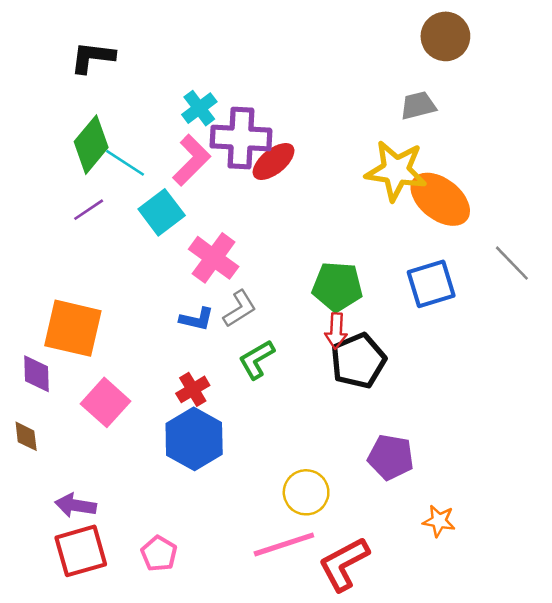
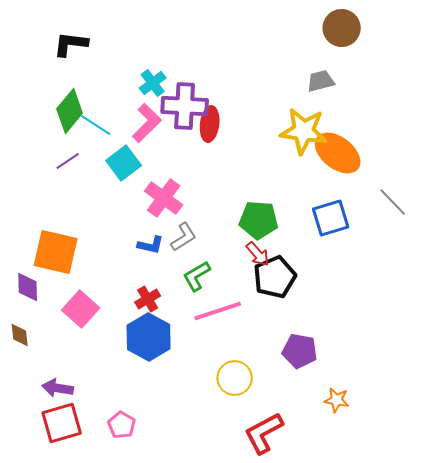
red ellipse: (274, 161) -> (210, 124), turned -44
red arrow: (336, 331) -> (258, 254), turned -44
pink line: (284, 544) -> (218, 311), moved

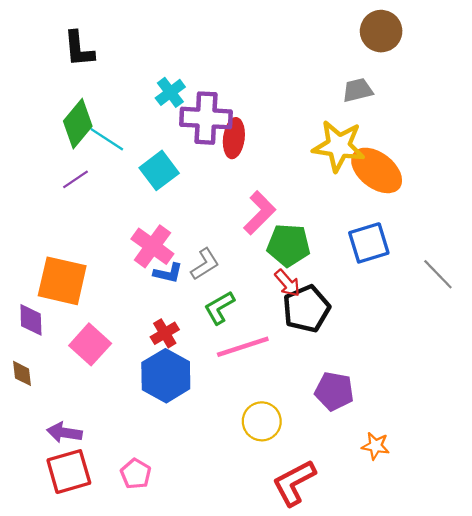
black L-shape: (71, 44) -> (79, 49), turned -102
pink L-shape: (147, 123) -> (260, 213), moved
cyan square: (124, 163) -> (159, 170), moved
pink cross: (164, 198) -> (152, 246), moved
gray line: (393, 202) -> (438, 274), moved

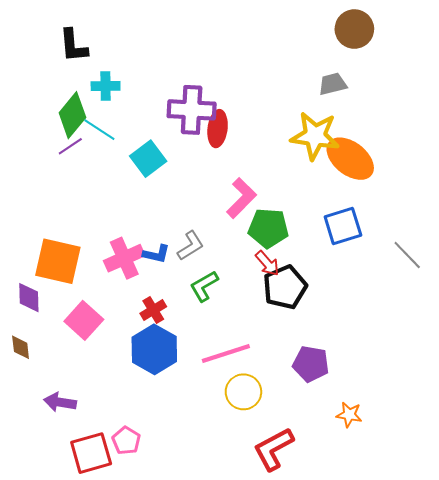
cyan cross: (170, 92) -> (106, 86), moved, turned 36
purple line: (76, 179) -> (70, 146), moved
pink cross: (152, 246) -> (124, 258), moved, turned 30
pink line: (243, 347) -> (226, 354), moved
red square: (69, 472) -> (91, 453), moved

